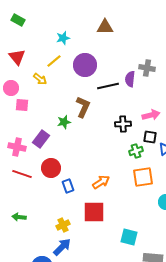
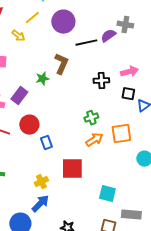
purple semicircle: (130, 79) -> (108, 36), turned 49
green cross: (136, 151) -> (91, 118), moved
orange arrow: (101, 182) -> (94, 140), moved

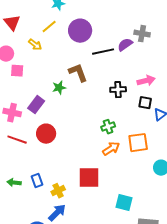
brown L-shape: (61, 64) -> (78, 73), turned -45
blue rectangle: (46, 143) -> (37, 181), moved

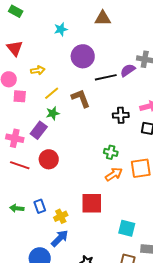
yellow line: (49, 27) -> (52, 93), moved
yellow arrow: (35, 45) -> (38, 70), turned -48
green star: (59, 88) -> (53, 113), moved
green cross: (108, 127) -> (111, 152), turned 32

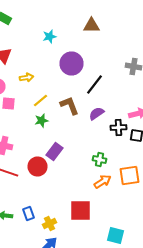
purple semicircle: (128, 70) -> (96, 114), moved
black line: (106, 77) -> (94, 84), turned -40
black cross: (121, 115) -> (118, 128), moved
purple rectangle: (39, 130) -> (54, 152), moved

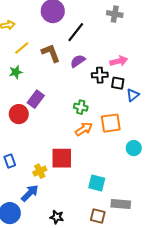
green star: (42, 120) -> (16, 72), moved
yellow cross: (50, 224) -> (40, 171), moved

